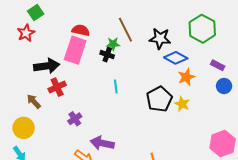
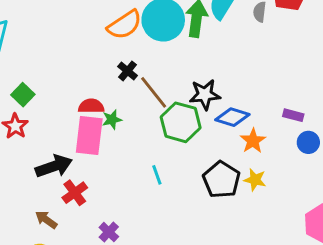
green hexagon: (202, 29) -> (181, 122), moved
green star: (113, 44) -> (112, 120), moved
black cross: (107, 55) -> (128, 71), moved, turned 32

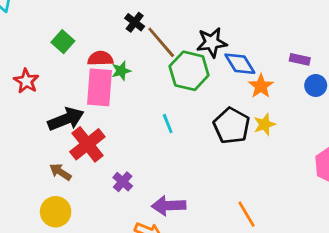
green square: (23, 95) -> (63, 42), moved
blue diamond: (232, 117) -> (240, 64), turned 44
yellow star: (255, 180) -> (265, 124), turned -30
red cross: (75, 193) -> (87, 144), size x1.4

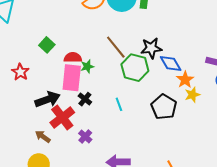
black cross: (135, 22) -> (85, 99), moved
yellow star: (265, 124) -> (192, 95), moved
purple cross: (123, 182) -> (85, 136), moved

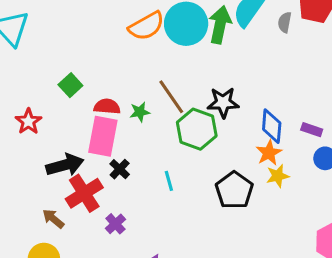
blue diamond: (171, 63) -> (272, 126), moved, turned 30
green star: (87, 66) -> (140, 112), moved

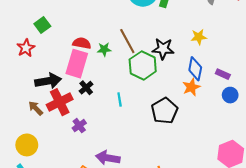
green square: (70, 85) -> (42, 25), moved
yellow star: (278, 176) -> (199, 37), moved
brown arrow: (53, 219) -> (36, 108), moved

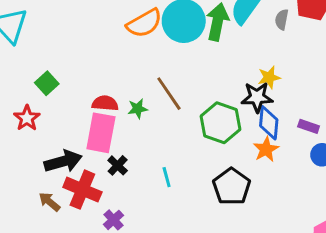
black star: (163, 49) -> (257, 97), moved
green hexagon: (143, 65) -> (220, 123), moved
red cross: (60, 102) -> (82, 190), turned -35

